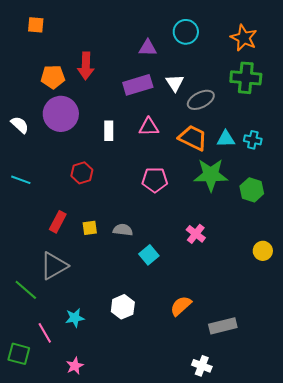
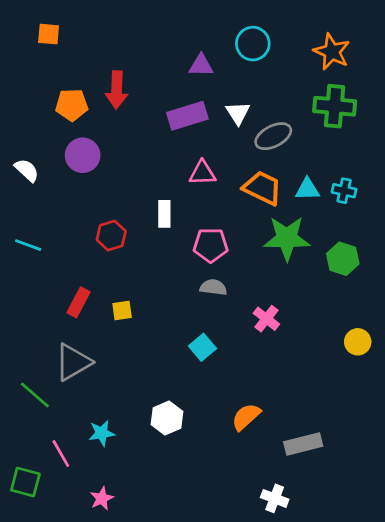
purple circle: (61, 114) -> (83, 155), size x0.7
white rectangle: (109, 131) -> (164, 214), moved
gray semicircle: (123, 230) -> (213, 287), moved

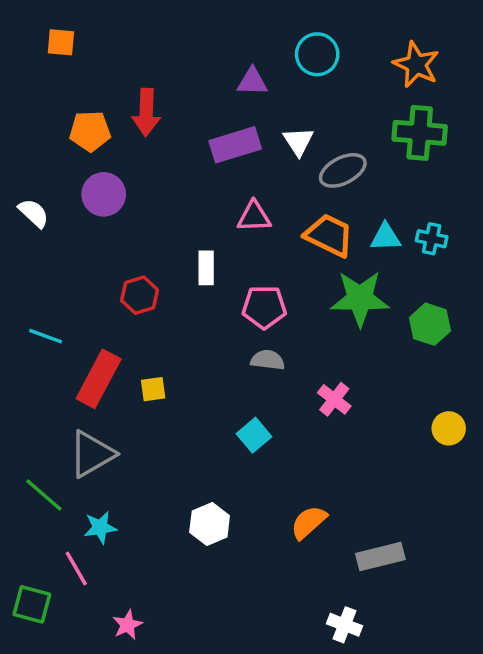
cyan line: (28, 245) -> (46, 336), moved
red rectangle: (79, 302) -> (99, 379), size x1.5
cyan star: (102, 433) -> (100, 527), moved

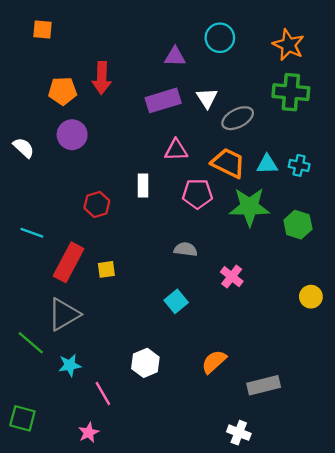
pink pentagon: (264, 307) -> (197, 194), moved
pink line: (76, 568) -> (103, 394), moved

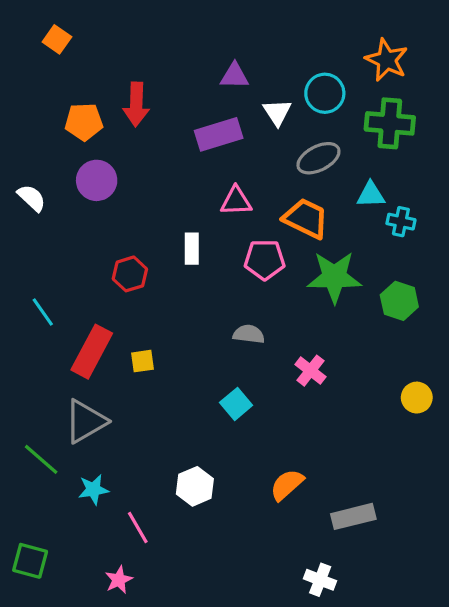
orange square: (43, 29) -> (57, 39), turned 30
cyan circle: (220, 38) -> (325, 93), moved
white triangle: (207, 98) -> (277, 112), moved
cyan triangle: (267, 164) -> (371, 195), moved
cyan line: (32, 233) -> (43, 312), turned 35

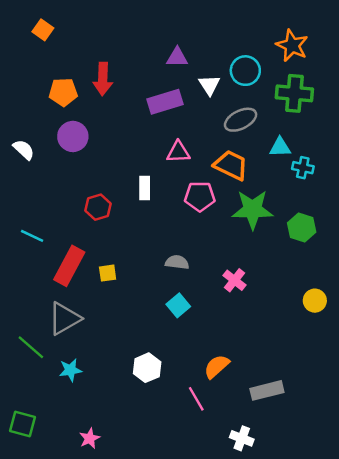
cyan line: (43, 312) -> (32, 236), turned -30
gray semicircle: (249, 334) -> (177, 262), moved
pink line: (138, 528) -> (196, 399), moved

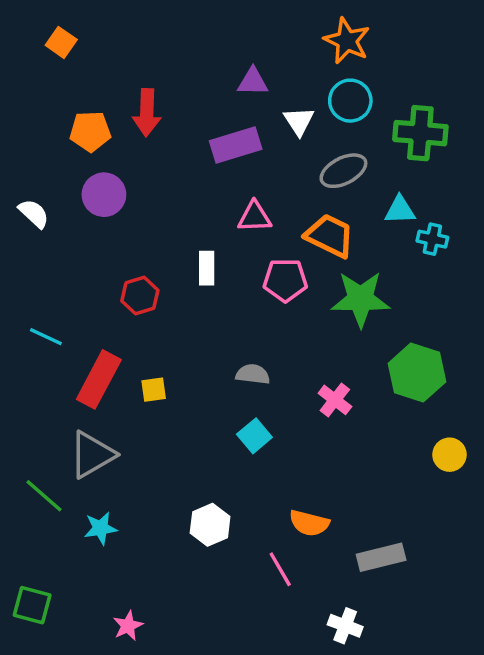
orange star: (292, 45) -> (347, 41), moved
green hexagon: (302, 228) -> (417, 373), moved, size x1.4
yellow circle: (315, 301) -> (449, 455), moved
orange semicircle: (217, 366) -> (309, 523), turned -124

